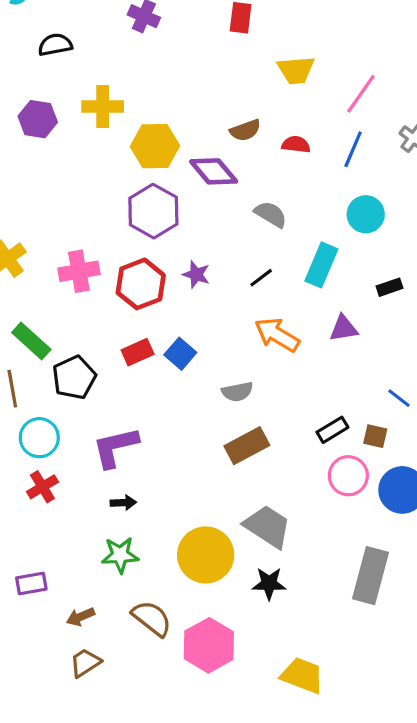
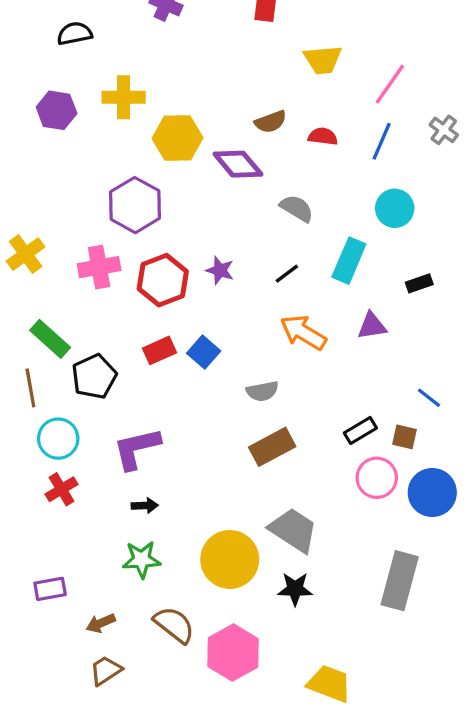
purple hexagon: (153, 211) -> (135, 205), moved

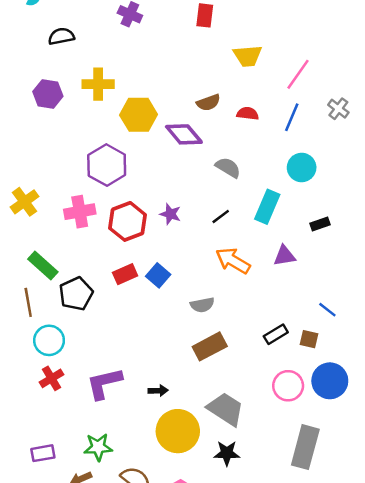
purple L-shape: (137, 448) -> (104, 383), moved
pink circle: (377, 478) -> (288, 386), moved
black arrow: (145, 506) -> (158, 391), moved
green star: (142, 559) -> (98, 447), moved

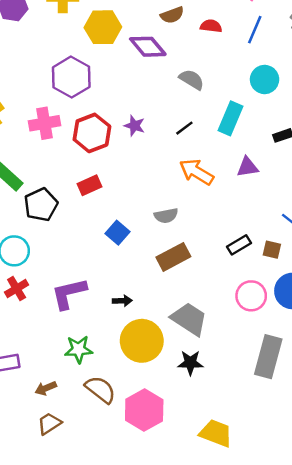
blue square: (158, 275) -> (117, 233), moved
green star: (98, 447) -> (79, 349), moved

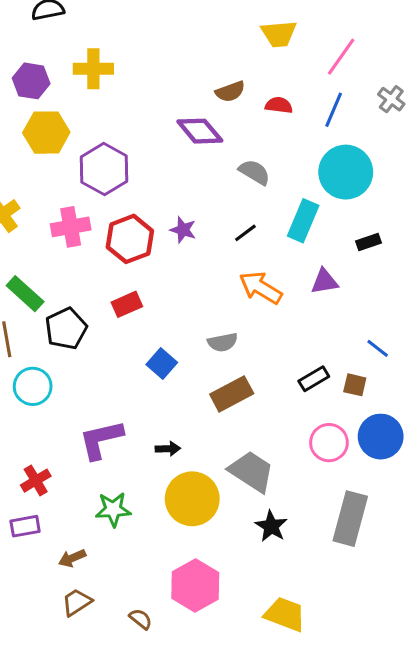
yellow hexagon: (103, 27) -> (46, 133), moved
cyan circle: (265, 79) -> (346, 172), size x1.5
red cross: (17, 289) -> (36, 481), moved
black star: (190, 363) -> (271, 526), moved, turned 30
brown semicircle: (100, 389) -> (141, 619), moved, size x0.6

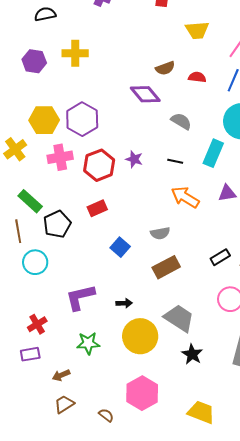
yellow hexagon: (46, 133) -> (44, 120), moved
black line: (245, 233) -> (175, 161), turned 49

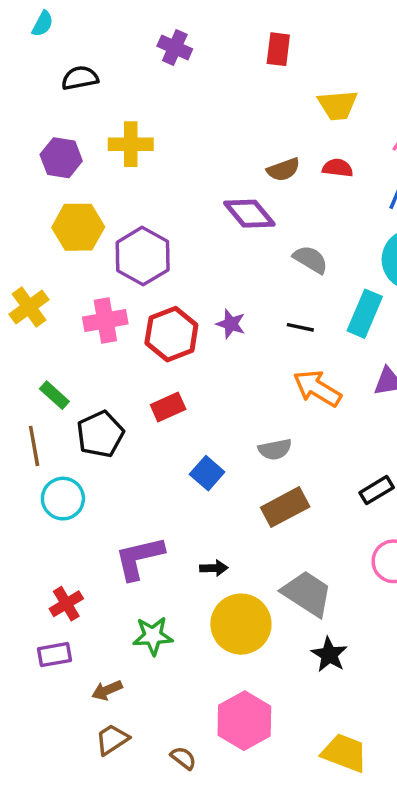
red semicircle: (197, 77) -> (338, 168), moved
yellow hexagon: (44, 120) -> (78, 227), moved
green rectangle: (30, 201) -> (54, 395), size x0.7

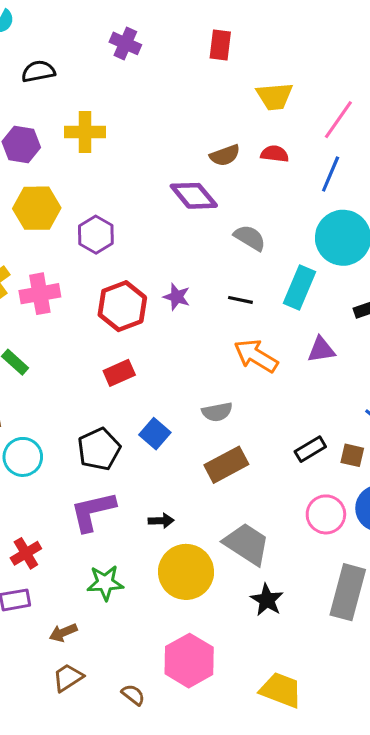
purple hexagon: (143, 256) -> (96, 235), size x0.7
pink cross: (105, 321) -> (40, 294), moved
black pentagon: (100, 434) -> (99, 449), moved

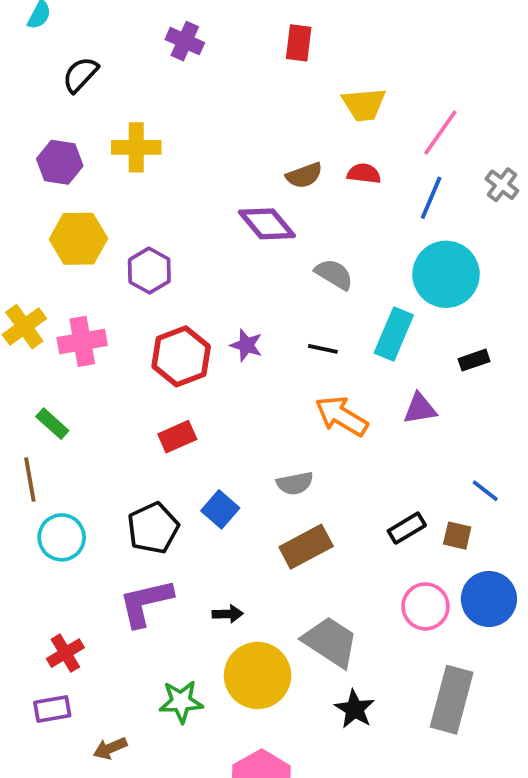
black semicircle: (38, 71) -> (80, 75), turned -36
green star: (105, 583) -> (181, 702), moved

